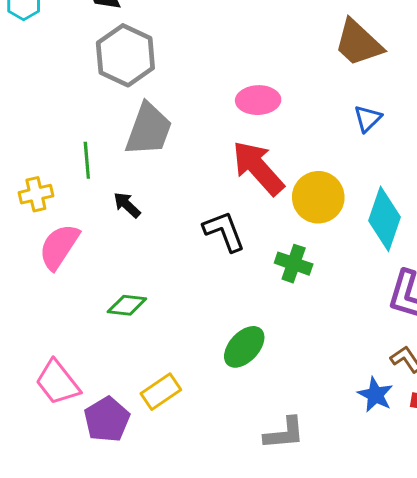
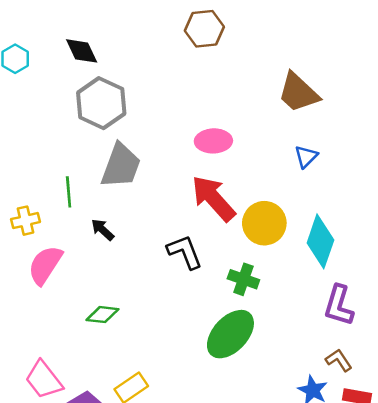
green ellipse: (244, 347) -> (230, 334), moved, size x1.4

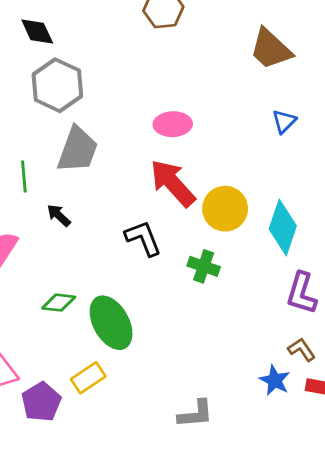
brown trapezoid: (298, 93) -> (271, 49), moved
blue triangle: (306, 157) -> (284, 121), moved
green ellipse: (230, 334) -> (111, 323), moved, turned -72

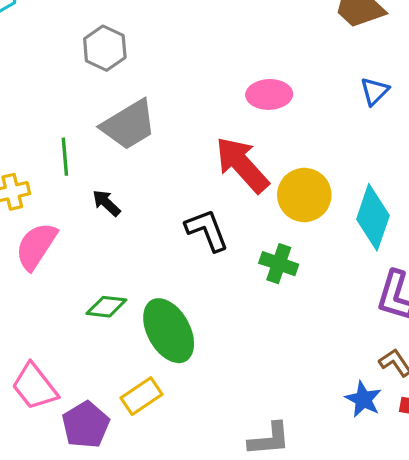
gray hexagon: (57, 85) -> (105, 48), size x0.7
pink ellipse: (173, 124) -> (269, 94), moved
gray trapezoid: (77, 150) -> (129, 125), turned 39

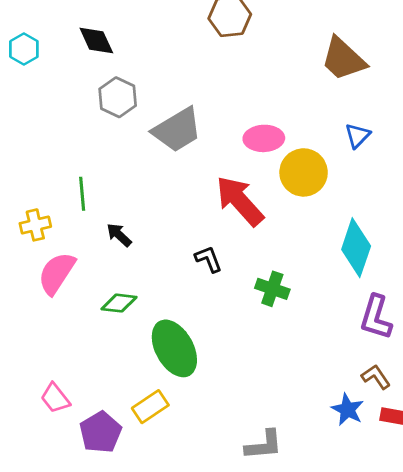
gray trapezoid: (129, 125) -> (177, 130), moved
yellow circle: (304, 195) -> (304, 172), moved
black L-shape: (207, 230) -> (208, 259), size x0.7
green diamond: (106, 307) -> (119, 303), moved
pink trapezoid: (35, 387) -> (55, 398), size x0.7

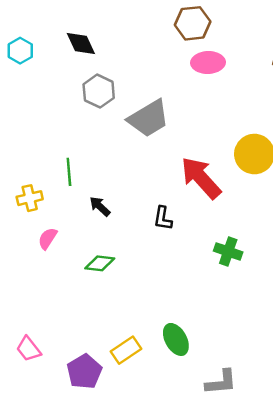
pink ellipse: (264, 138) -> (208, 63), moved
black L-shape: (208, 259) -> (163, 218), moved, turned -150
pink semicircle: (57, 273) -> (48, 238), size x0.6
green ellipse: (174, 348) -> (176, 339), moved, size x0.7
pink trapezoid: (55, 398) -> (29, 349), moved

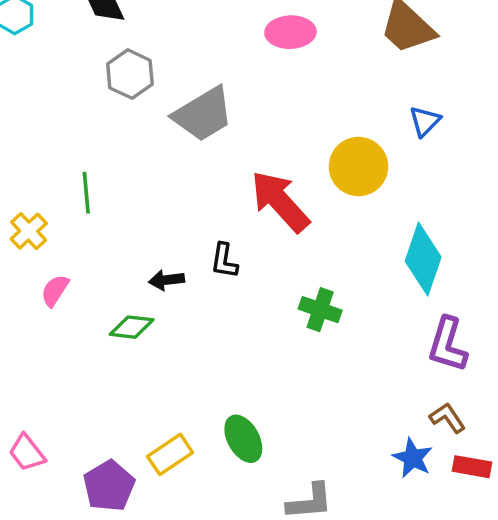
yellow cross: (30, 198) -> (29, 231), turned -30
black arrow: (100, 206) -> (167, 280), moved, turned -50

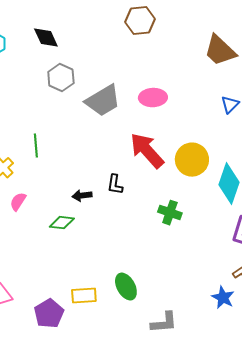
pink ellipse: (290, 32) -> (153, 98), moved
yellow circle: (359, 167) -> (192, 160), moved
yellow rectangle: (170, 454) -> (84, 296), turned 30

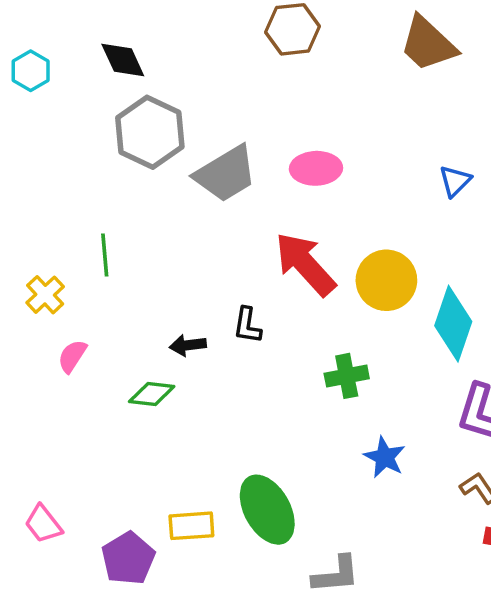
brown trapezoid: (220, 51) -> (428, 44), moved
gray hexagon: (61, 78) -> (150, 132), size x1.4
green cross: (170, 213) -> (347, 376), turned -30
green ellipse: (126, 287) -> (267, 510), size x1.4
blue star: (223, 298) -> (385, 457), moved

